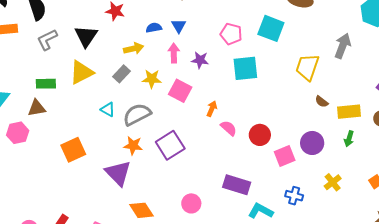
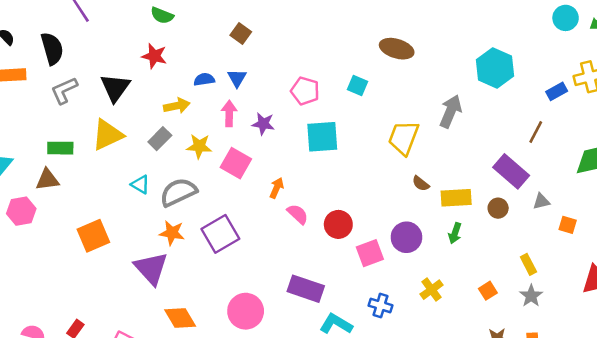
cyan square: (271, 28) -> (357, 85), size x0.6
pink circle: (191, 203) -> (246, 311), size x1.4

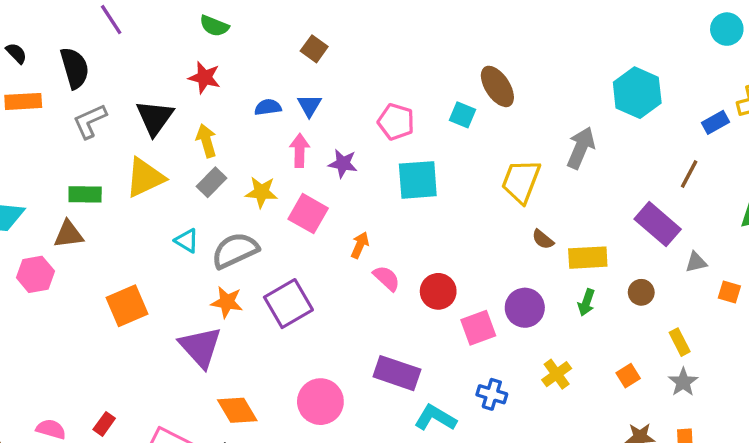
brown ellipse: (397, 49) -> (497, 86), moved, turned 40
yellow arrow: (177, 106) -> (206, 141), moved, turned -95
brown circle: (498, 208) -> (641, 292), moved

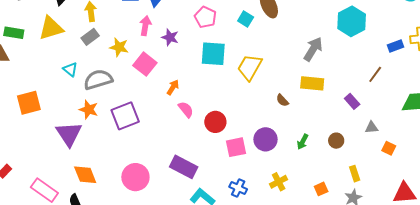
yellow trapezoid: (521, 181) -> (250, 67), moved
purple rectangle: (658, 224) -> (352, 101), size x0.6
yellow rectangle: (588, 258) -> (312, 83), moved

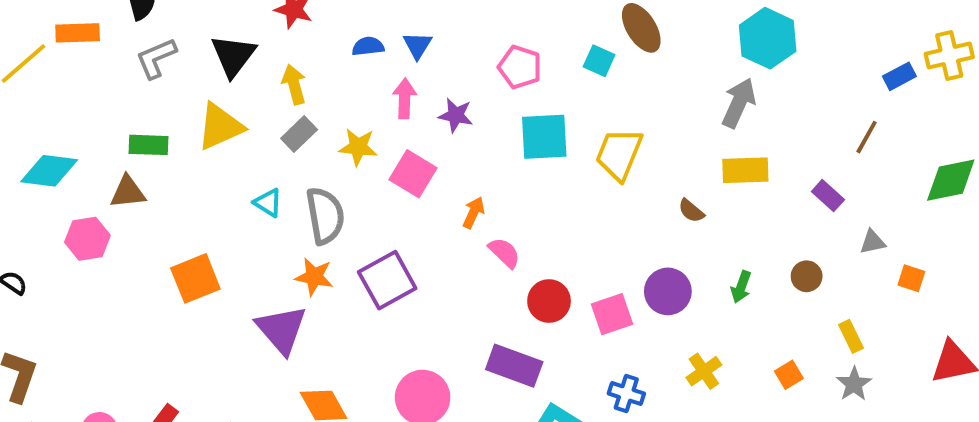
cyan hexagon: (352, 21) -> (768, 38), moved
gray semicircle: (98, 79) -> (325, 216), turned 104
red circle: (215, 122) -> (549, 301), moved

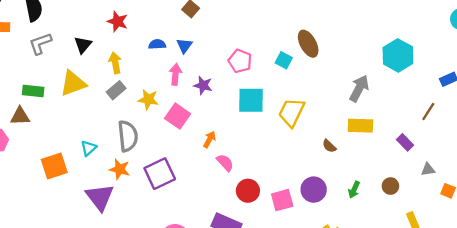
cyan hexagon: (768, 38) -> (398, 55), moved
black triangle: (233, 56) -> (83, 45), size x0.7
cyan triangle: (268, 203) -> (89, 148), moved, turned 42

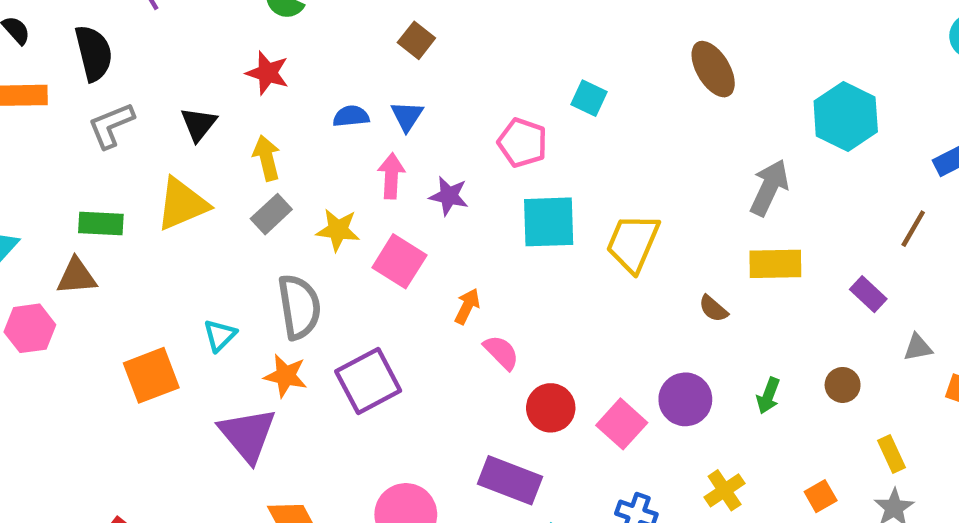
brown ellipse: (308, 44) -> (713, 69), moved
cyan square: (284, 60) -> (589, 98), moved
pink square: (282, 200) -> (622, 424), turned -30

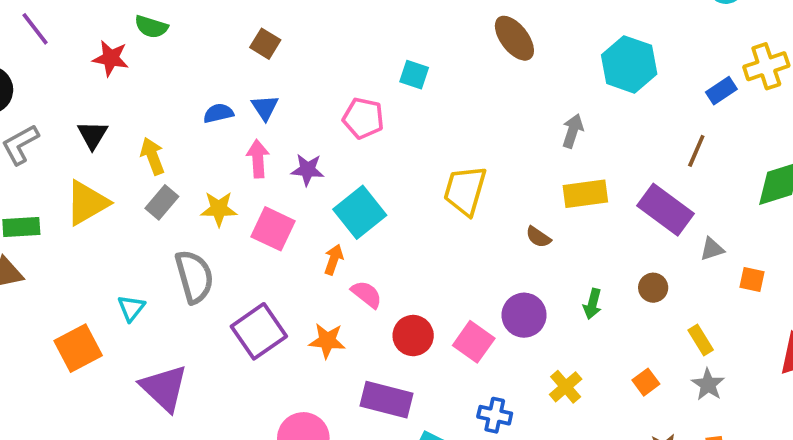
red star: (268, 73) -> (111, 58), moved
gray arrow: (769, 188) -> (573, 131), size x0.7
cyan square: (549, 222) -> (360, 212), moved, turned -30
purple rectangle: (868, 294) -> (666, 210), size x1.8
orange star: (286, 376) -> (327, 341), moved

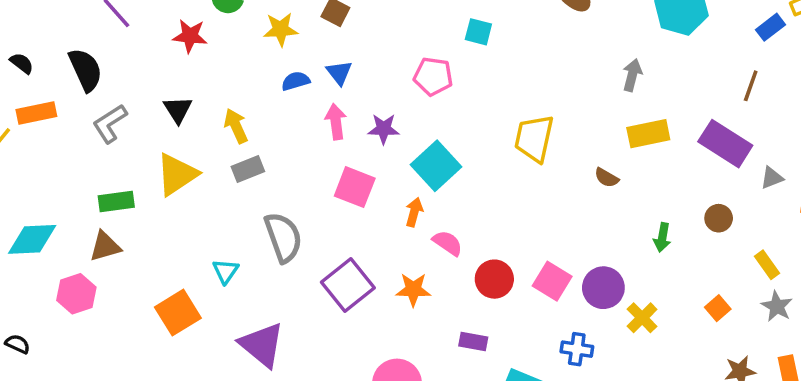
gray rectangle: (162, 202) -> (248, 169), turned 32
yellow star: (219, 209) -> (281, 29), moved
purple circle: (524, 315) -> (603, 288), moved
purple rectangle: (386, 400) -> (473, 341), size x0.6

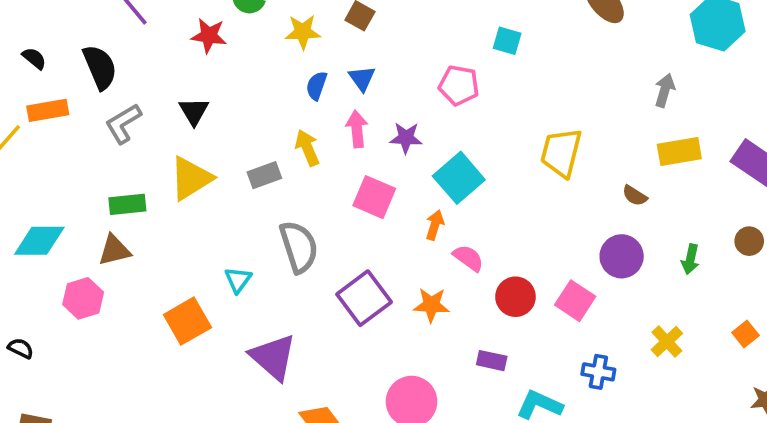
blue semicircle: (296, 81) -> (317, 86), turned -56
yellow arrow: (236, 126) -> (307, 148), moved
purple circle: (603, 288) -> (622, 256), moved

